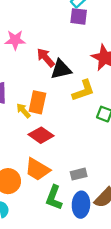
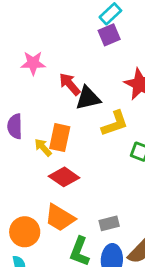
purple square: (79, 16) -> (109, 35), turned -30

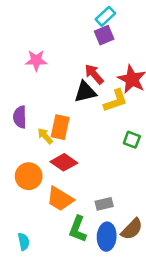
red arrow: (70, 84) -> (94, 74), moved
yellow L-shape: (115, 124) -> (115, 101), moved
orange circle: (25, 232) -> (29, 176), moved

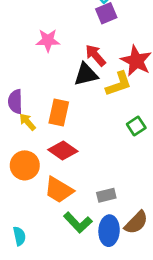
pink star: (36, 60) -> (48, 40), moved
yellow arrow: (45, 136) -> (27, 122), moved
green square: (132, 140) -> (136, 126), turned 36
green L-shape: (78, 229) -> (78, 222), turned -64

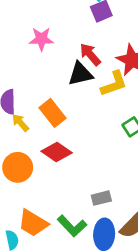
orange rectangle: (59, 112) -> (53, 113), turned -50
orange trapezoid: (59, 190) -> (33, 223), moved

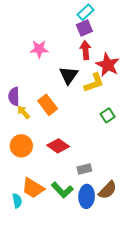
red arrow: (90, 54) -> (85, 50), moved, turned 36
black triangle: (80, 74) -> (69, 75), turned -42
red diamond: (57, 152) -> (58, 146), moved

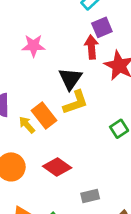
purple square: (84, 28) -> (102, 27), moved
yellow L-shape: (94, 83) -> (76, 102), moved
yellow arrow: (23, 112) -> (27, 125), moved

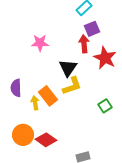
yellow arrow: (27, 125) -> (35, 103), turned 32
red diamond: (57, 167) -> (46, 140), moved

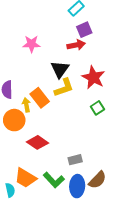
red arrow: (84, 44) -> (76, 45), turned 84
red star: (105, 58) -> (93, 77), moved
orange circle: (23, 135) -> (14, 120), moved

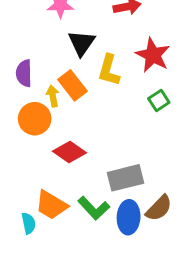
black triangle: (60, 69) -> (82, 43), moved
yellow L-shape: (64, 88) -> (109, 70), turned 125
gray rectangle: (75, 160) -> (126, 178), size x1.6

